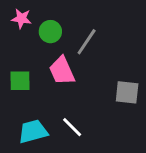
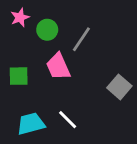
pink star: (21, 19) -> (20, 17), turned -30
gray square: (127, 92) -> (119, 87), turned 35

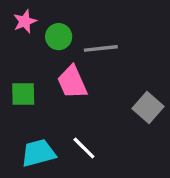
gray line: (81, 39) -> (101, 48), turned 50

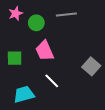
gray line: (101, 48) -> (66, 15), moved
white line: (84, 148) -> (52, 81), moved

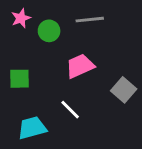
pink trapezoid: (45, 51) -> (80, 66), moved, turned 90

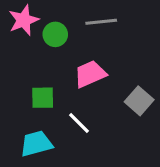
pink star: (21, 18) -> (24, 20), size x1.4
green square: (20, 79) -> (43, 98), moved

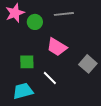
pink trapezoid: (90, 74) -> (57, 47), turned -125

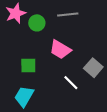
white line: (50, 78) -> (71, 83), moved
cyan trapezoid: (23, 91) -> (24, 96), turned -45

